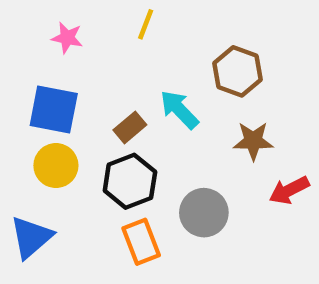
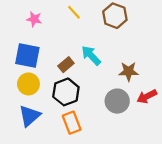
yellow line: (146, 24) -> (74, 12), turned -63
brown hexagon: (238, 71) -> (115, 16), moved
gray circle: (204, 213) -> (117, 101), moved
blue triangle: (31, 237) -> (30, 116), moved

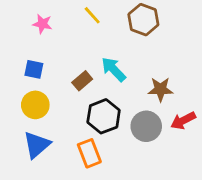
blue square: (27, 56) -> (34, 69), size x0.6
black hexagon: (66, 92) -> (104, 116), moved

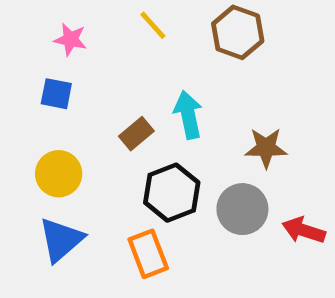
blue square: (34, 69) -> (56, 94), moved
cyan arrow: (114, 69) -> (188, 115), turned 32
red arrow: (183, 121) -> (304, 230), moved, turned 45

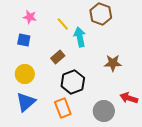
yellow line: (153, 25) -> (63, 24), moved
cyan arrow: (188, 115) -> (80, 37), moved
gray circle: (242, 209) -> (104, 111), moved

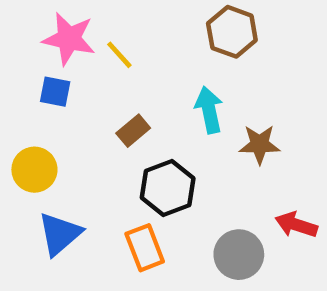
pink star: (30, 17) -> (69, 39), size x1.6
yellow line: (63, 24) -> (119, 55), moved
cyan arrow: (80, 37) -> (209, 110), moved
yellow circle: (25, 74) -> (34, 170), moved

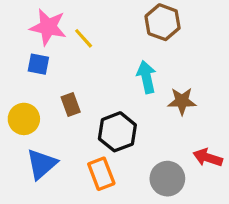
brown rectangle: (133, 131) -> (71, 104), moved, turned -70

